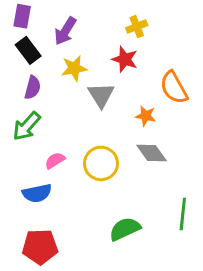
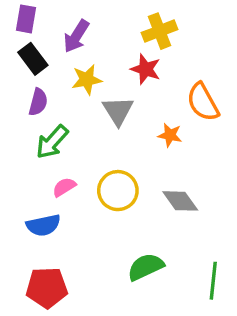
yellow cross: (137, 27) -> (160, 31), size x1.4
green arrow: (27, 126) -> (52, 142), moved
gray diamond: (152, 153) -> (180, 201), moved
green line: (183, 214) -> (213, 281), moved

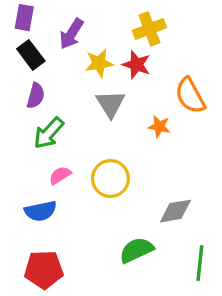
yellow star: (87, 80) -> (99, 63), moved
gray diamond: (180, 201) -> (175, 211), moved, turned -64

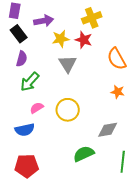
purple arrow: (71, 34) -> (44, 21), turned -132
orange star: (159, 127) -> (118, 92), moved

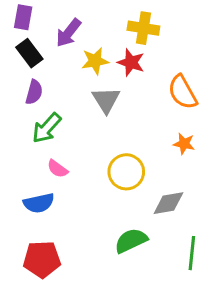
yellow cross: (92, 18) -> (143, 28), turned 30
purple arrow: (44, 21) -> (68, 33), turned 138
pink semicircle: (37, 108) -> (58, 169), turned -112
yellow circle: (68, 110) -> (126, 172), moved

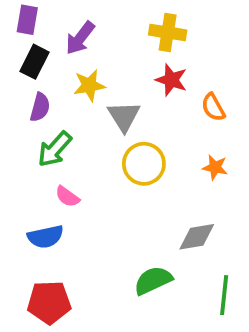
black rectangle: (29, 53) -> (35, 62), turned 64
yellow star: (95, 61) -> (89, 85), moved
red star: (131, 62) -> (171, 80), moved
orange semicircle: (183, 92) -> (213, 107), size x0.7
yellow circle: (126, 172) -> (144, 164), moved

